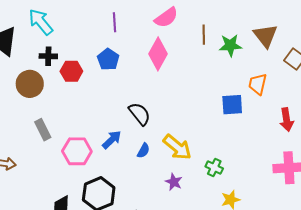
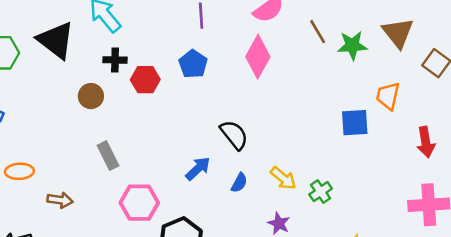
brown line: (204, 35) -> (318, 32), turned -30
brown circle: (30, 84) -> (91, 96), size x0.7
yellow arrow: (177, 147) -> (283, 178), size x0.7
pink hexagon: (77, 151) -> (139, 203), moved
green cross: (214, 168) -> (321, 192), moved, turned 30

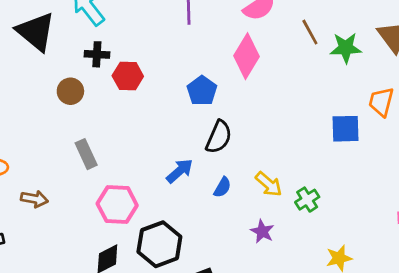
blue pentagon: (193, 64) -> (202, 91), moved
black semicircle: (234, 135) -> (219, 137), turned 60

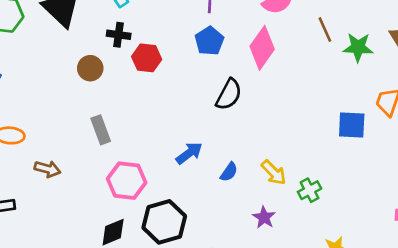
blue pentagon: (202, 91) -> (209, 41), moved
black semicircle: (219, 137) -> (229, 94), moved

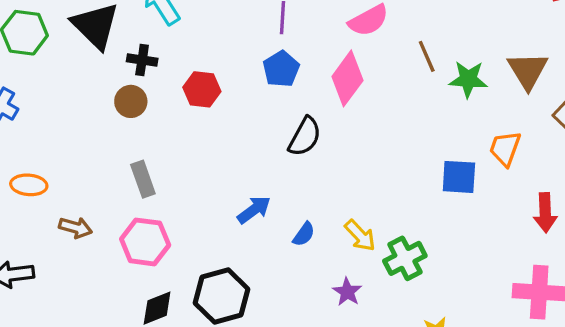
black cross: (119, 35) -> (142, 60), moved
pink hexagon: (127, 181) -> (145, 242), moved
green cross: (310, 190) -> (405, 258), size x1.4

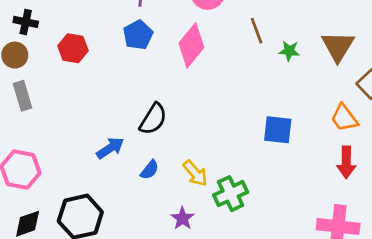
green star: (468, 79) -> (289, 51), size x0.7
black semicircle: (305, 137) -> (153, 119), moved
orange trapezoid: (505, 148) -> (344, 118), moved, turned -60
gray rectangle: (143, 179) -> (22, 96), moved

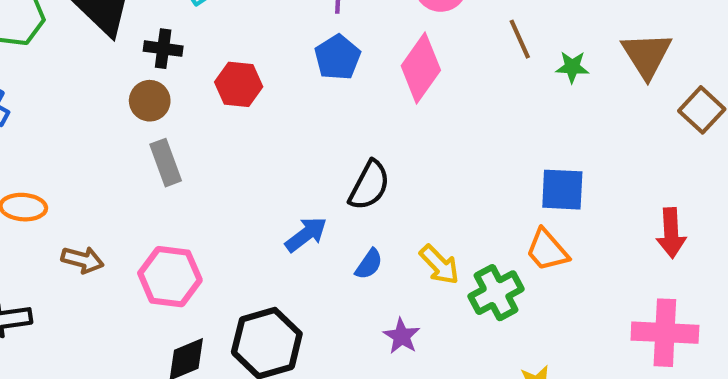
orange trapezoid: (344, 118) -> (547, 250), moved
purple star: (182, 218) -> (402, 336), moved

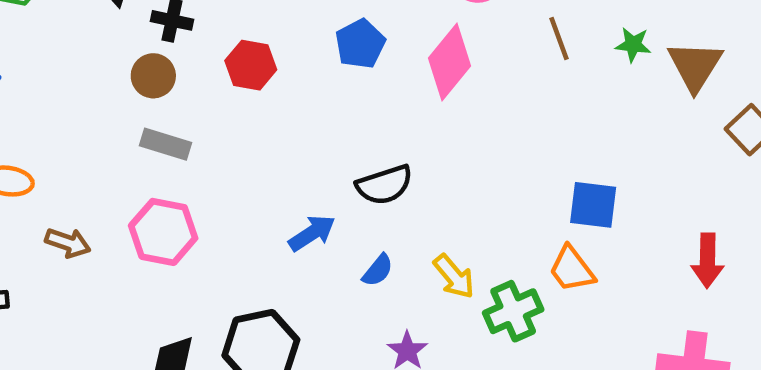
green star: (572, 67) -> (633, 45), moved
gray rectangle: (166, 163) -> (166, 144), turned -57
black semicircle: (369, 185) -> (384, 185), turned 40
pink hexagon: (170, 277) -> (163, 232), moved

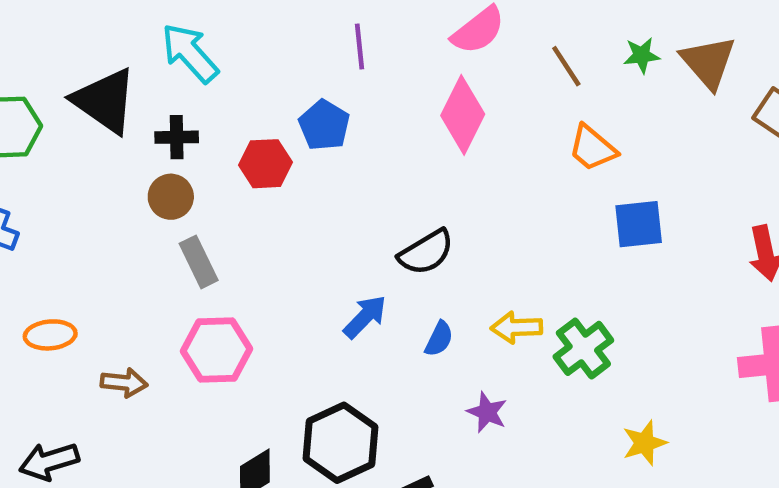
blue pentagon: (360, 44) -> (324, 125), moved
gray rectangle: (166, 144) -> (199, 262), turned 60
orange trapezoid: (572, 269) -> (592, 148), moved
yellow arrow: (454, 277) -> (517, 328), turned 141

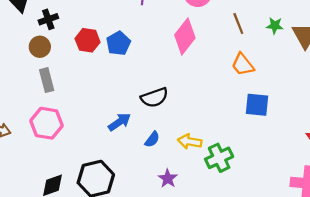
blue pentagon: (324, 125) -> (118, 43), moved
black cross: (177, 137) -> (48, 19), turned -30

